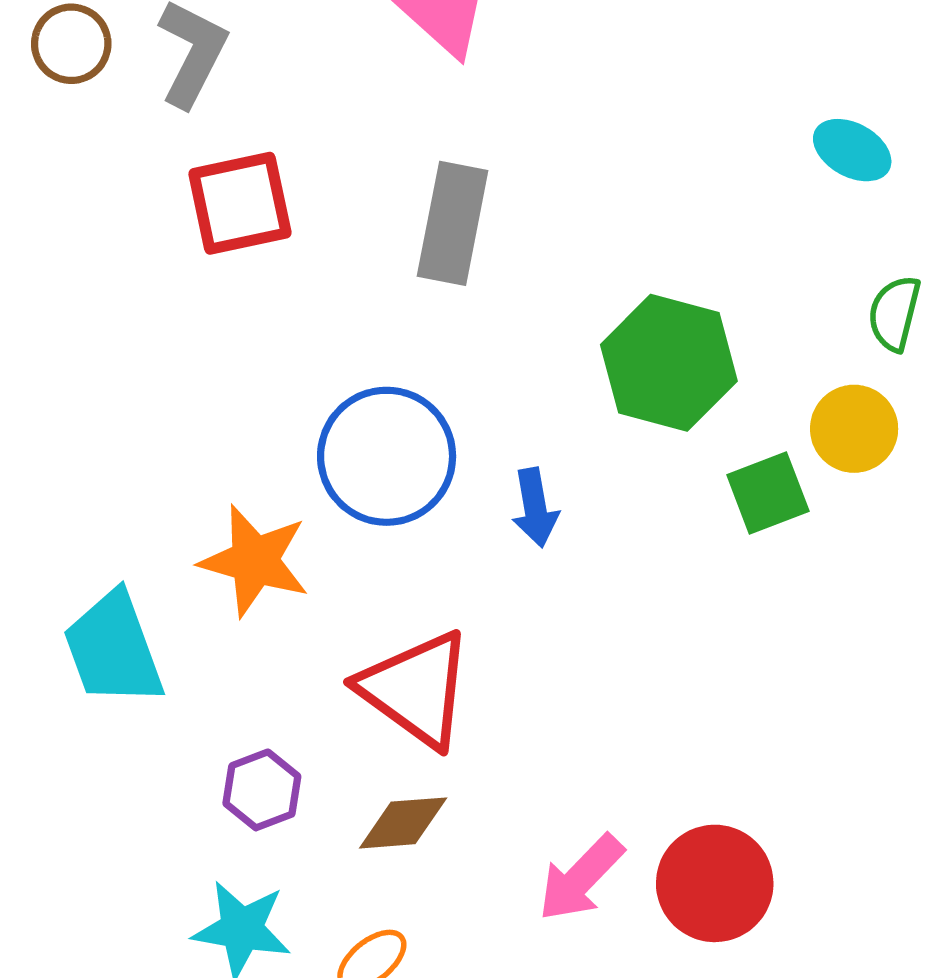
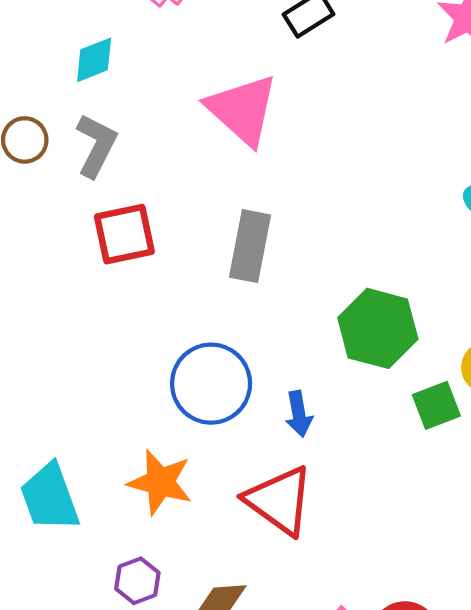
orange star: (255, 561) -> (160, 482), moved
red triangle: (416, 689) -> (279, 501), moved

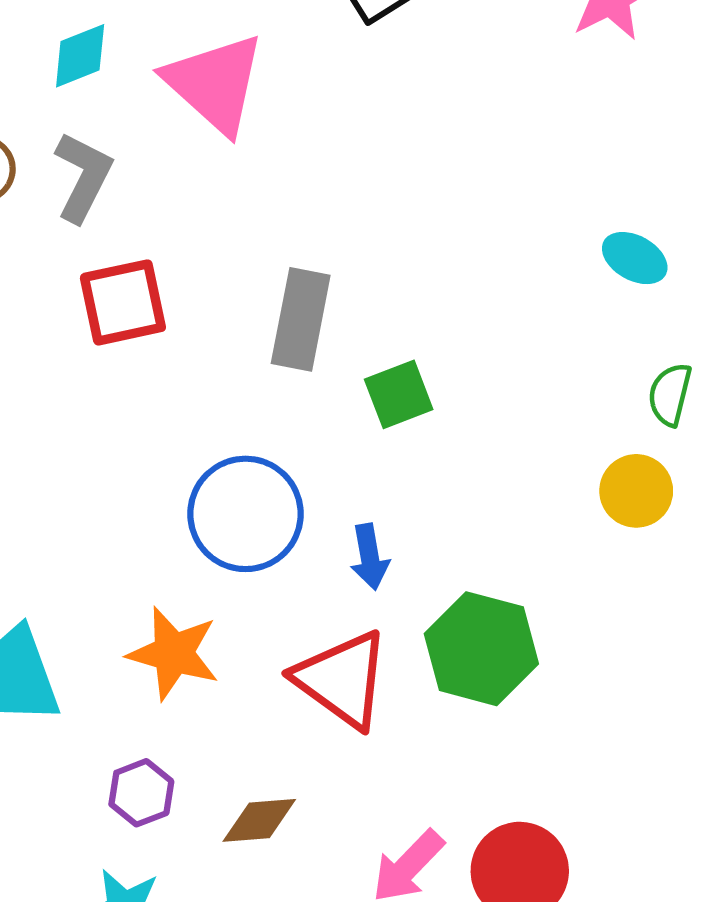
pink triangle: (242, 110) -> (215, 83), moved
green hexagon: (378, 328) -> (481, 649), moved
green square: (436, 405) -> (399, 394), moved

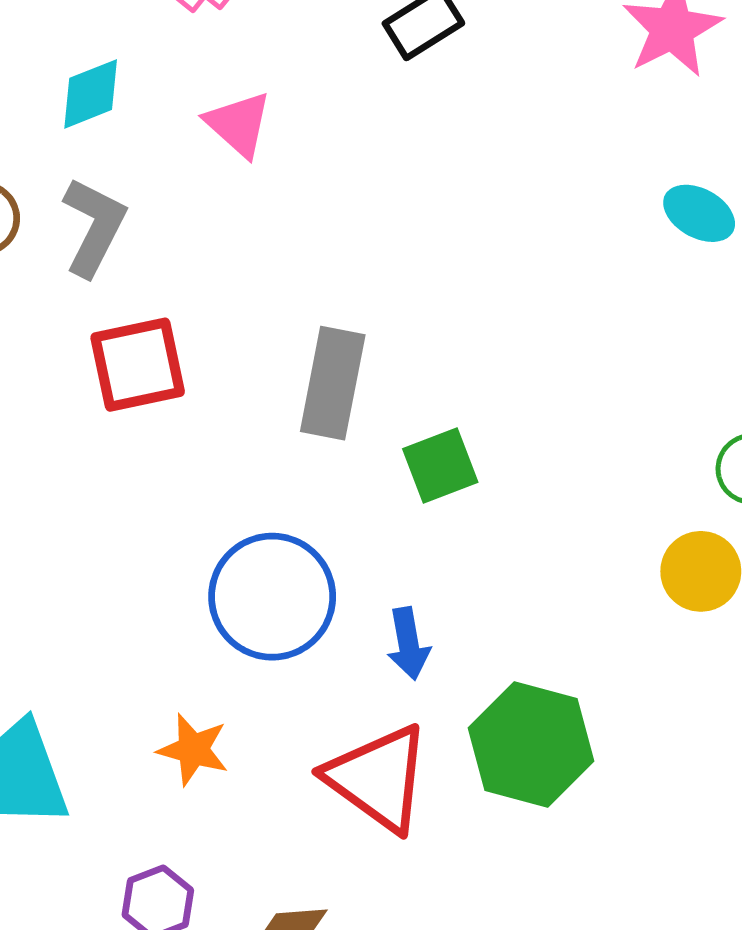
pink triangle: (215, 83) -> (239, 124), size x0.6
cyan ellipse: (635, 258) -> (699, 213), moved
orange star: (173, 653) -> (193, 750), size x0.7

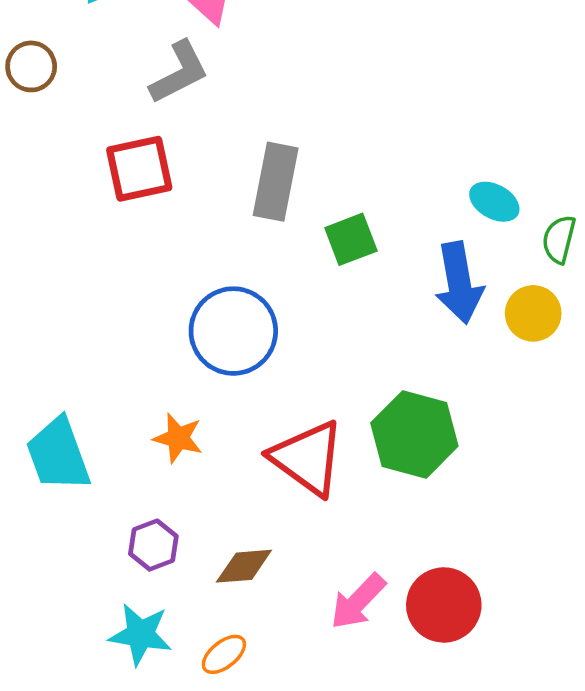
cyan ellipse: (699, 213) -> (494, 202), moved
gray L-shape: (94, 227) -> (179, 72), moved, turned 36
blue arrow: (408, 644) -> (459, 283), moved, size x1.6

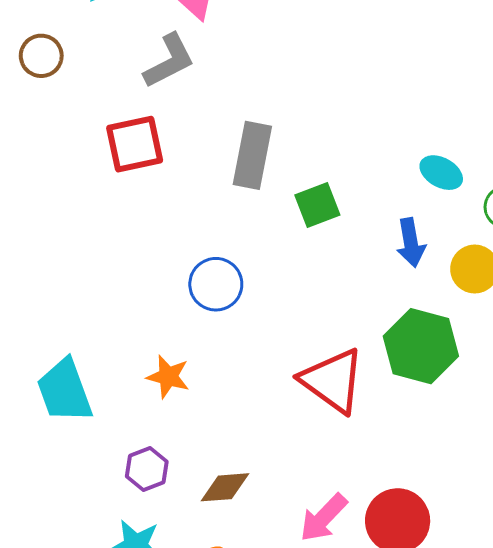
blue arrow: (459, 283) -> (411, 243), size x0.7
blue circle: (233, 331) -> (216, 284), size x0.7
green hexagon: (414, 434) -> (421, 346), moved
red triangle: (307, 458) -> (333, 381), moved

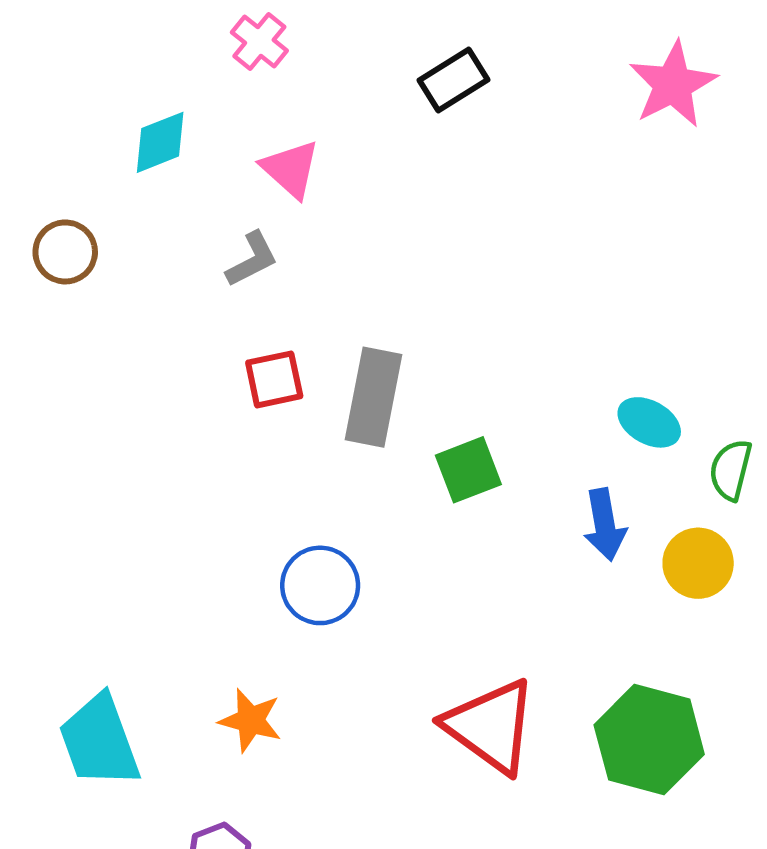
gray L-shape: (169, 61) -> (252, 259), size x0.7
red square: (135, 144) -> (274, 379), moved, size x0.7
green hexagon: (421, 346) -> (649, 740), moved

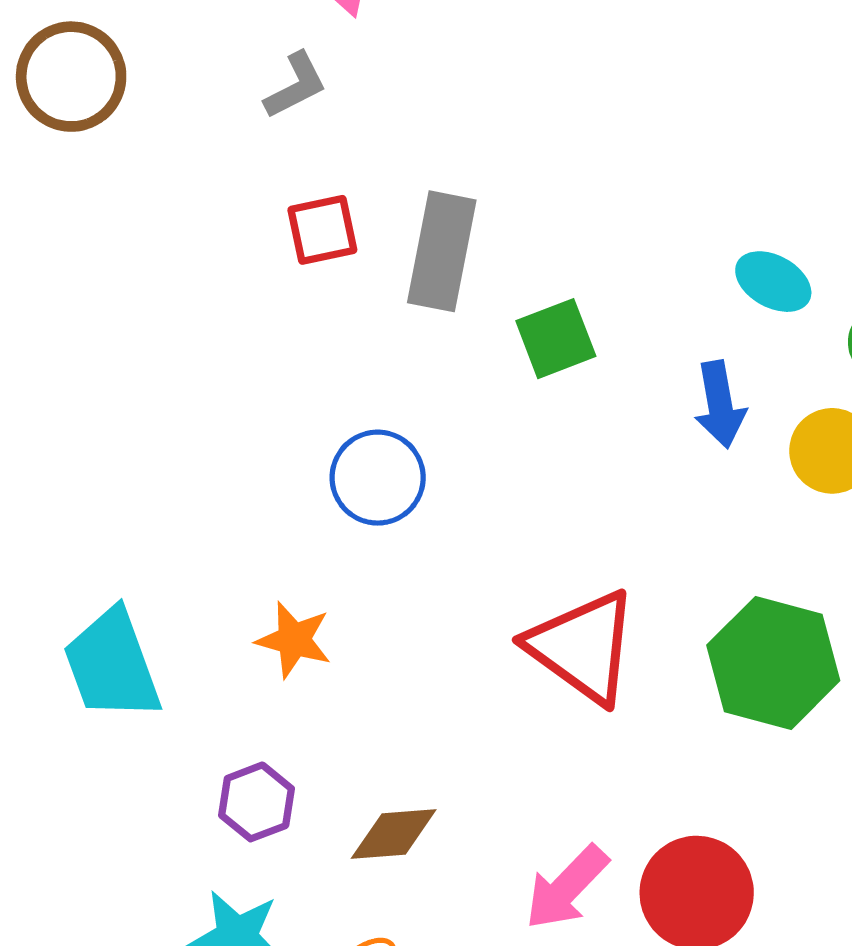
brown circle: (65, 252) -> (71, 77), size x1.4

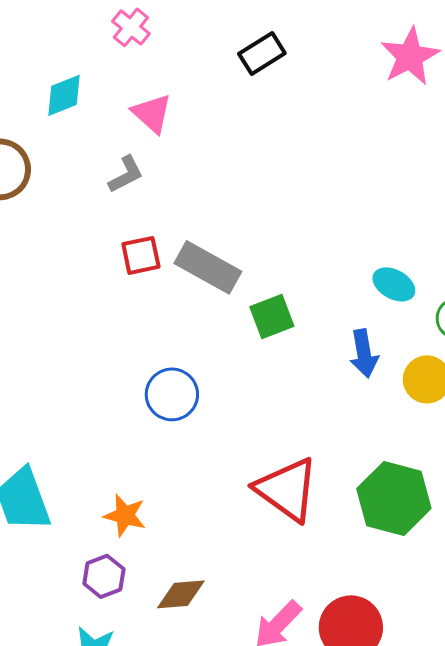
gray rectangle: (442, 251) -> (208, 267), turned -72
orange star: (294, 640) -> (125, 515), moved

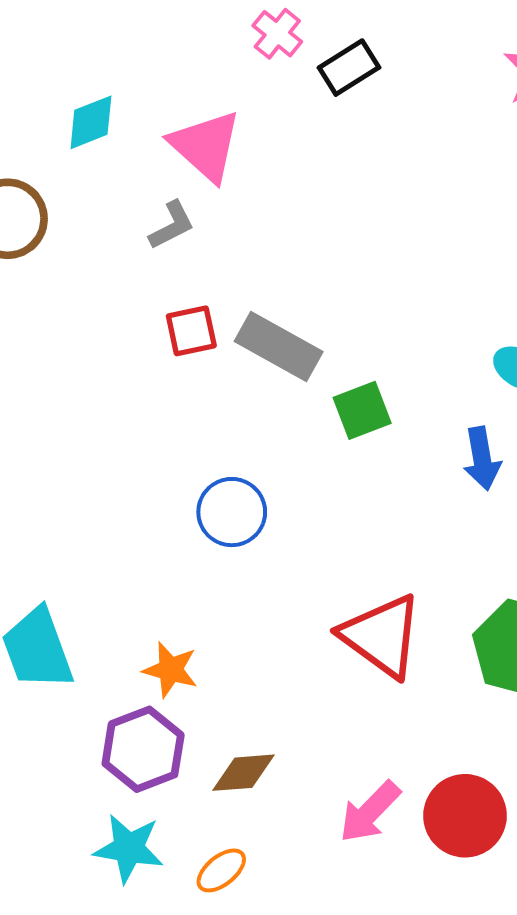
pink cross: (131, 27) -> (277, 34), moved
pink triangle: (152, 113) -> (206, 146), size x1.4
purple hexagon: (104, 576) -> (143, 749), size x1.5

